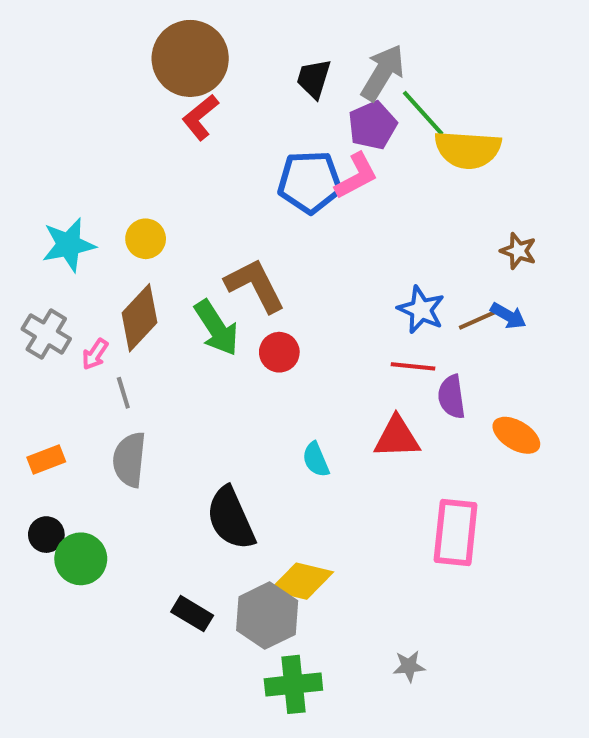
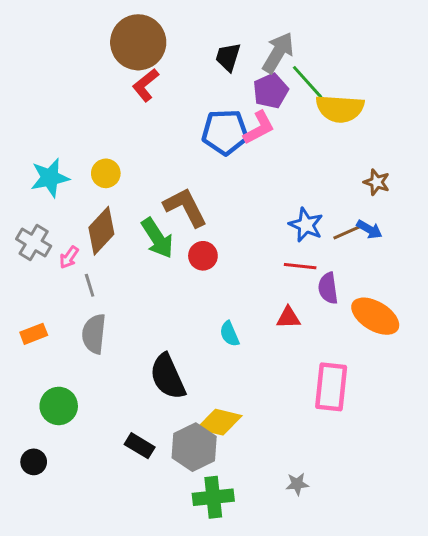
orange ellipse: (516, 435) -> (375, 316), size x1.4
red triangle: (397, 437) -> (288, 318), size x0.7
black circle: (46, 535) -> (34, 462), moved

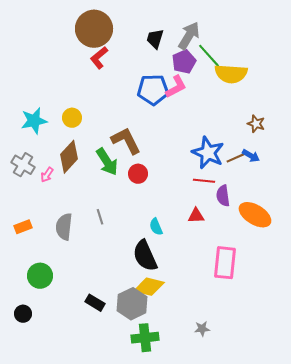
blue star: (306, 225) -> (208, 153), size x1.4
gray line: (90, 285) -> (100, 217), moved
black semicircle: (168, 377) -> (145, 256), moved

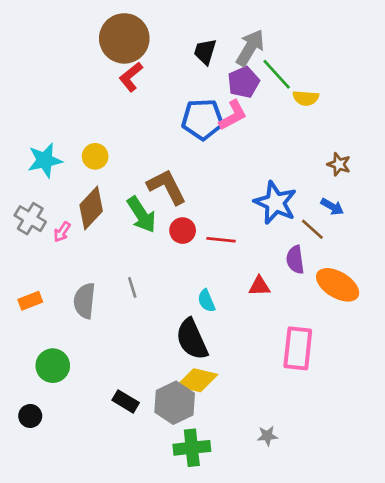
yellow semicircle: (231, 74) -> (306, 98), size x0.6
brown line: (236, 158) -> (312, 229), moved, turned 66
red line: (204, 181) -> (221, 240), moved

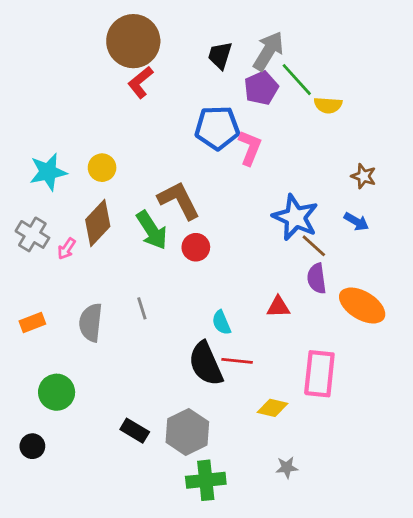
pink L-shape: (233, 115) -> (250, 148), moved, turned -40
brown line: (312, 229) -> (314, 246), moved
red line: (221, 240) -> (237, 361), moved
yellow diamond: (197, 380) -> (273, 408), moved, size x0.7

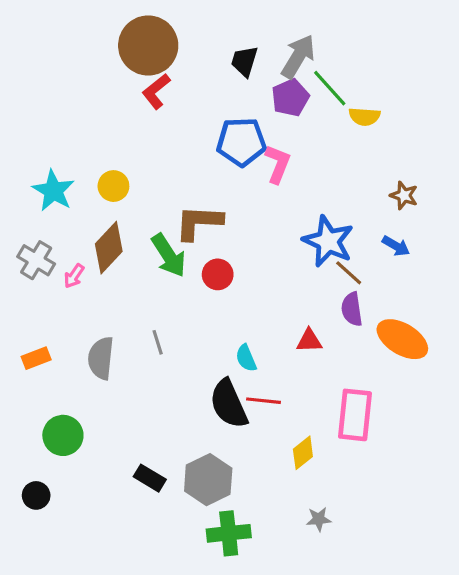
cyan star: (48, 172) -> (53, 191), turned -30
brown L-shape: (179, 200) -> (199, 222), turned -60
yellow diamond: (273, 408) -> (303, 453), turned -52

